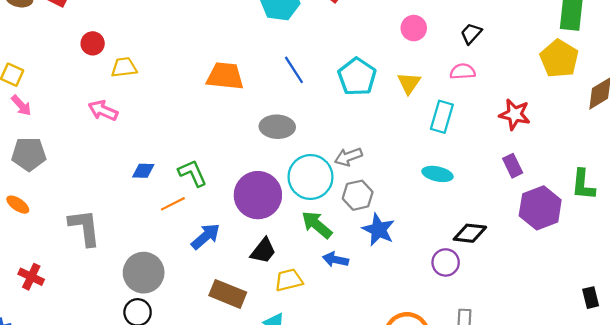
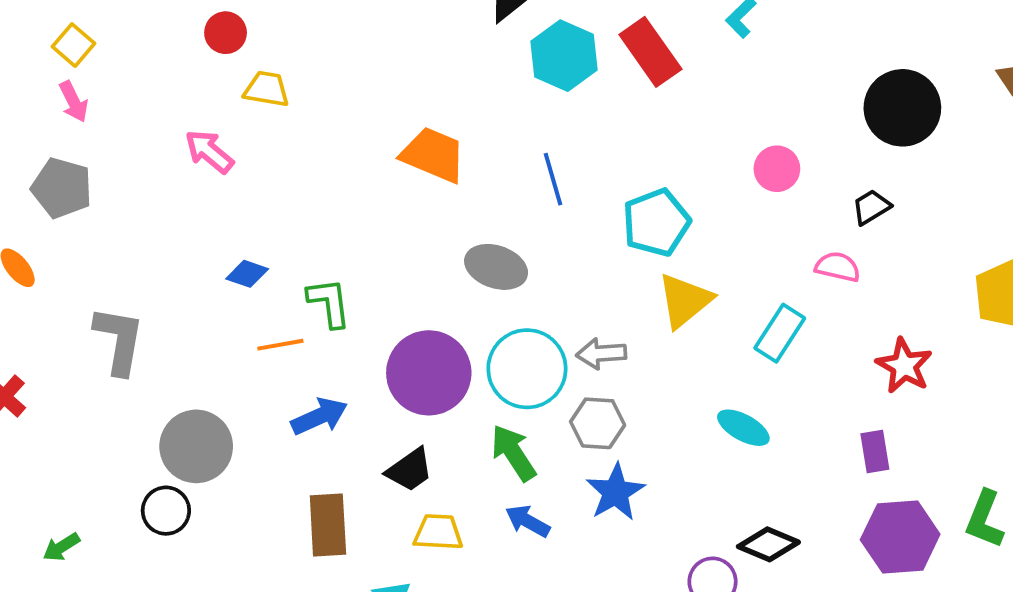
yellow triangle: (409, 83) -> (685, 301), moved, size x1.4
brown rectangle: (228, 294) -> (328, 525), turned 48

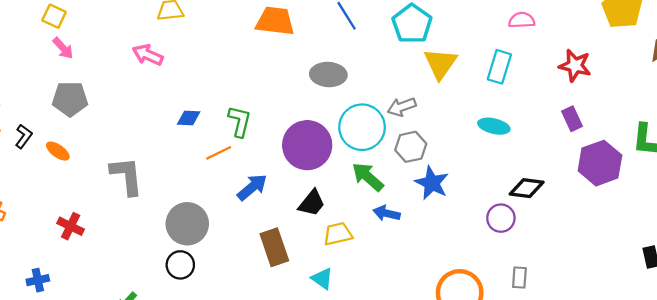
green L-shape: (329, 303) -> (240, 121), turned 36

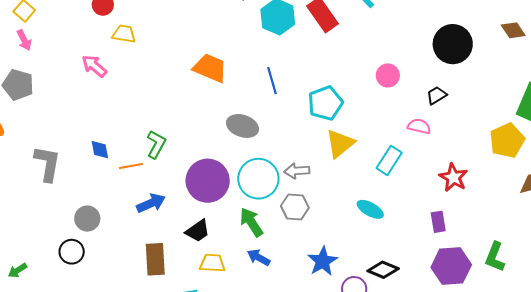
blue diamond: (189, 118) -> (100, 150), moved, turned 60
blue star: (432, 183) -> (323, 261), moved
gray circle: (187, 224) -> (87, 219), size x0.7

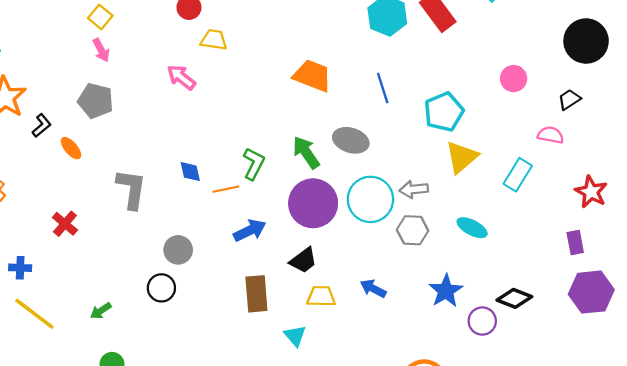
cyan ellipse: (370, 209) -> (472, 228), moved
green arrow: (251, 222) -> (306, 152), moved

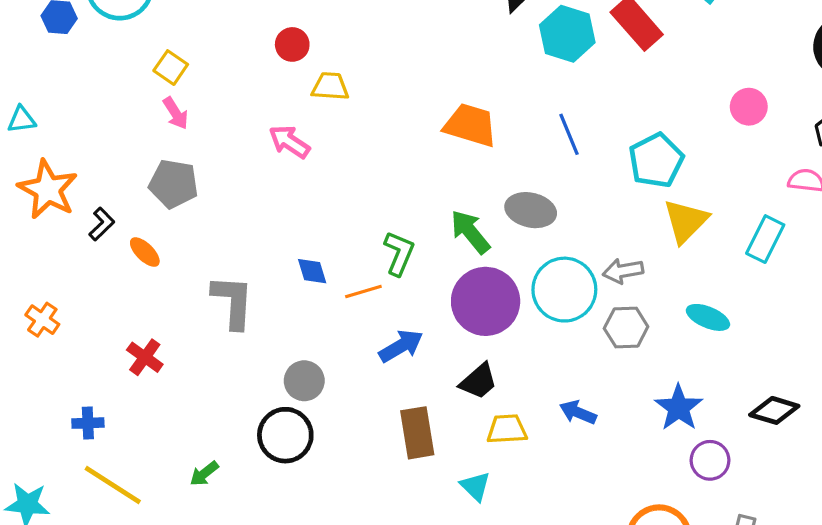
black circle: (161, 288) -> (285, 435), size x1.4
purple circle: (482, 321) -> (710, 460), moved

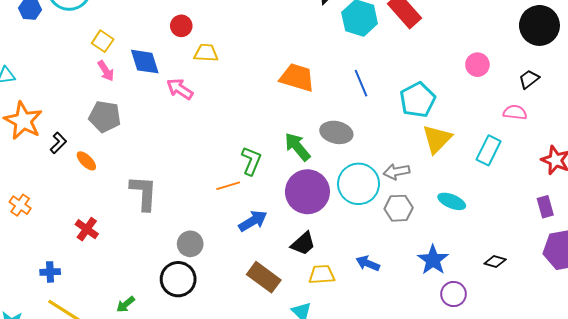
blue diamond: (312, 271) -> (145, 62), moved, size x1.5
black diamond: (774, 410) -> (495, 261), size x0.7
brown rectangle: (417, 433) -> (264, 277), turned -44

